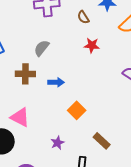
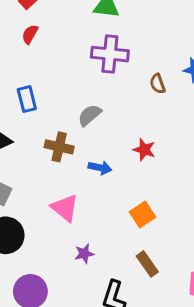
red star: (92, 45) -> (144, 150), moved
orange square: (77, 110) -> (143, 215), moved
pink triangle: (20, 117) -> (65, 208), moved

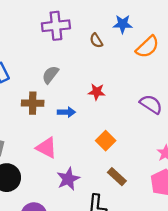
purple star: (84, 254) -> (68, 179), size x1.5

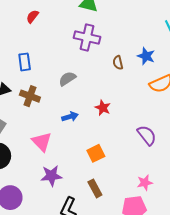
brown cross: (33, 103) -> (30, 96), moved
blue arrow: (66, 112) -> (70, 117), turned -35

